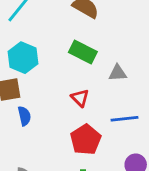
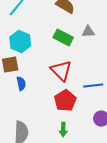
gray triangle: (118, 73) -> (88, 32), moved
red triangle: (80, 98) -> (61, 71), size x1.6

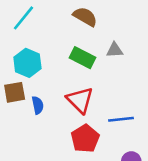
blue semicircle: (21, 84) -> (38, 105), moved

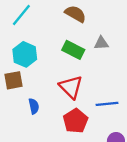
blue semicircle: (38, 105) -> (34, 106), moved

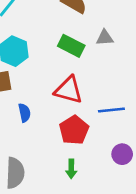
red triangle: (71, 87) -> (69, 90), turned -30

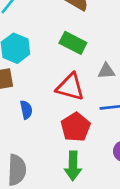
gray triangle: (105, 38) -> (106, 71), moved
green arrow: (71, 169) -> (73, 166), size x1.5

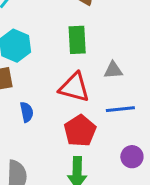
green rectangle: (73, 43) -> (77, 40), turned 60

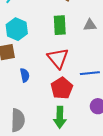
gray triangle: (113, 70) -> (90, 25), moved
red triangle: (74, 87) -> (58, 58), turned 35

